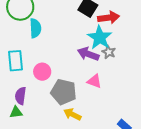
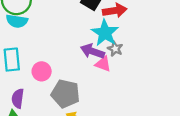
cyan semicircle: (35, 28) -> (17, 21), moved, turned 102
pink triangle: (94, 81) -> (103, 64), moved

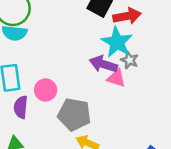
purple semicircle: (18, 98) -> (21, 107), moved

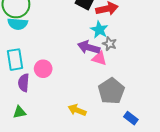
cyan star: (117, 42) -> (99, 30), size x0.7
gray pentagon: (74, 115) -> (111, 91), moved, turned 30

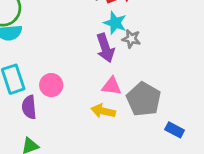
purple arrow: (89, 47) -> (105, 48), turned -115
pink triangle: (99, 58) -> (112, 86), moved
yellow arrow: (77, 110) -> (103, 111), moved

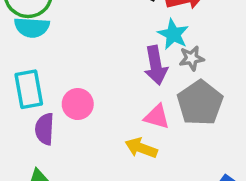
gray star: (131, 39) -> (192, 58), turned -30
gray pentagon: (144, 99) -> (200, 103), moved

